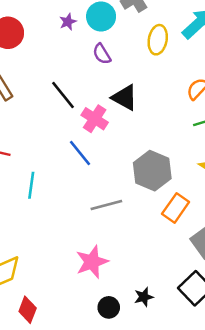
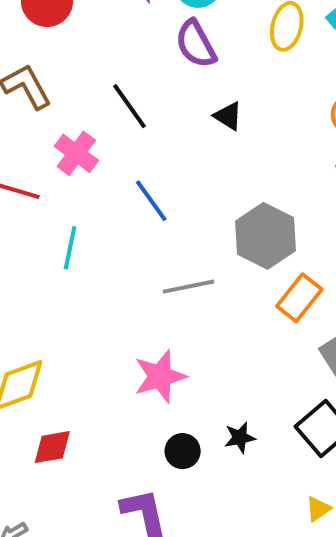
purple semicircle: (102, 54) -> (196, 44), size x1.4
black triangle: (125, 98) -> (228, 116), size x0.7
pink cross: (95, 119) -> (76, 153), moved
red diamond: (28, 310) -> (52, 447), turned 55

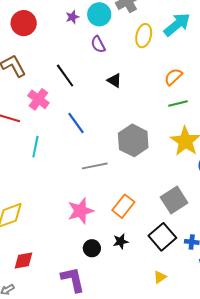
purple semicircle: (196, 44) -> (98, 44), size x0.7
orange rectangle: (299, 298) -> (123, 206), moved
red diamond: (52, 447) -> (24, 261), moved

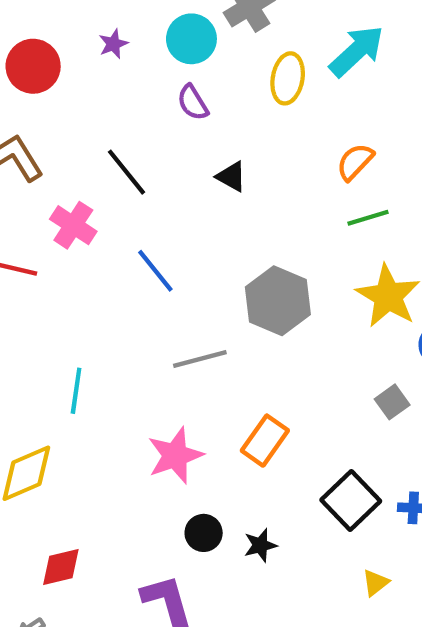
purple star: (72, 17) -> (113, 44), moved
cyan line: (35, 147) -> (76, 391), moved
gray square: (174, 200) -> (392, 402), moved, size x0.6
black star: (121, 241) -> (260, 545), moved
yellow triangle: (160, 277) -> (375, 583), moved

